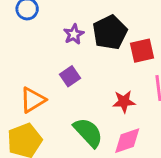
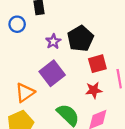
red square: (142, 51) -> (97, 64), moved
purple square: (70, 76) -> (52, 73), size x1.6

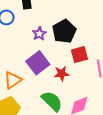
red star: (94, 90) -> (61, 74), moved

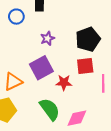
black pentagon: (64, 31) -> (88, 39), moved

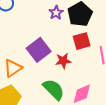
purple star: (47, 38) -> (56, 13), moved

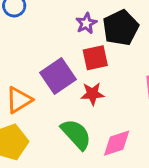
red square: (82, 41) -> (95, 58), moved

